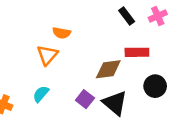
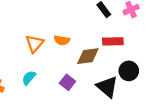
orange semicircle: (62, 33) -> (62, 40), moved
black triangle: (115, 103) -> (107, 87), moved

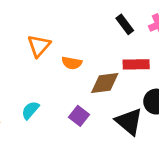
orange triangle: (35, 44) -> (39, 46), moved

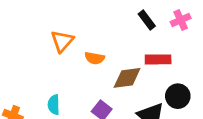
cyan semicircle: (30, 110) -> (54, 105), turned -42

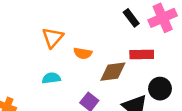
pink cross: (181, 20) -> (163, 18), size x1.5
cyan semicircle: (54, 105) -> (51, 78), moved, turned 84

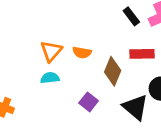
orange triangle: (53, 38) -> (51, 51), moved
brown diamond: (113, 72) -> (113, 71), turned -60

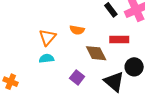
orange semicircle: (82, 52) -> (77, 30), moved
brown diamond: (113, 71) -> (96, 53), turned -50

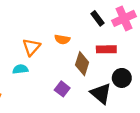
brown diamond: (96, 53) -> (82, 64), turned 45
cyan semicircle: (46, 58) -> (20, 69), moved

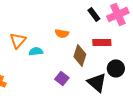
orange triangle: (31, 47) -> (18, 40), moved
cyan semicircle: (20, 69) -> (36, 51), moved

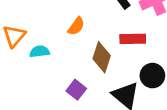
orange semicircle: (62, 33) -> (76, 26), turned -64

